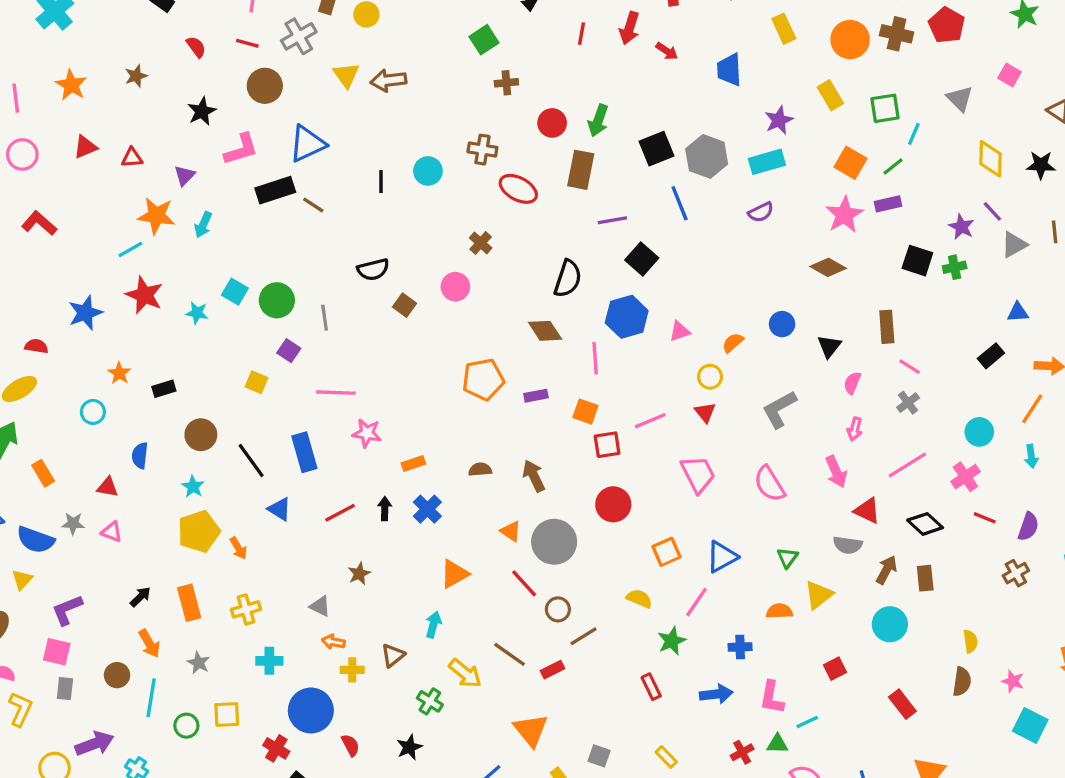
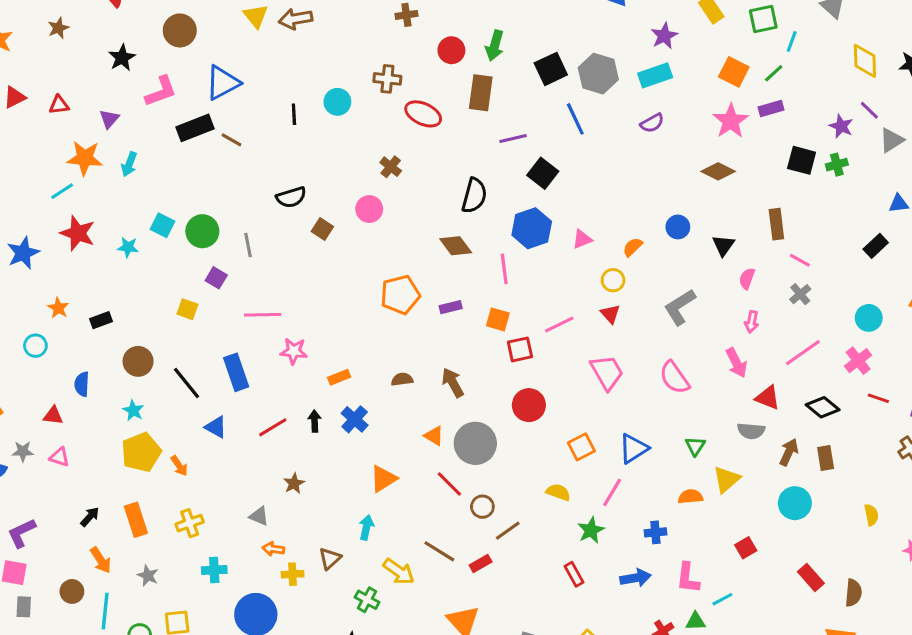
brown semicircle: (962, 682) -> (853, 593), moved

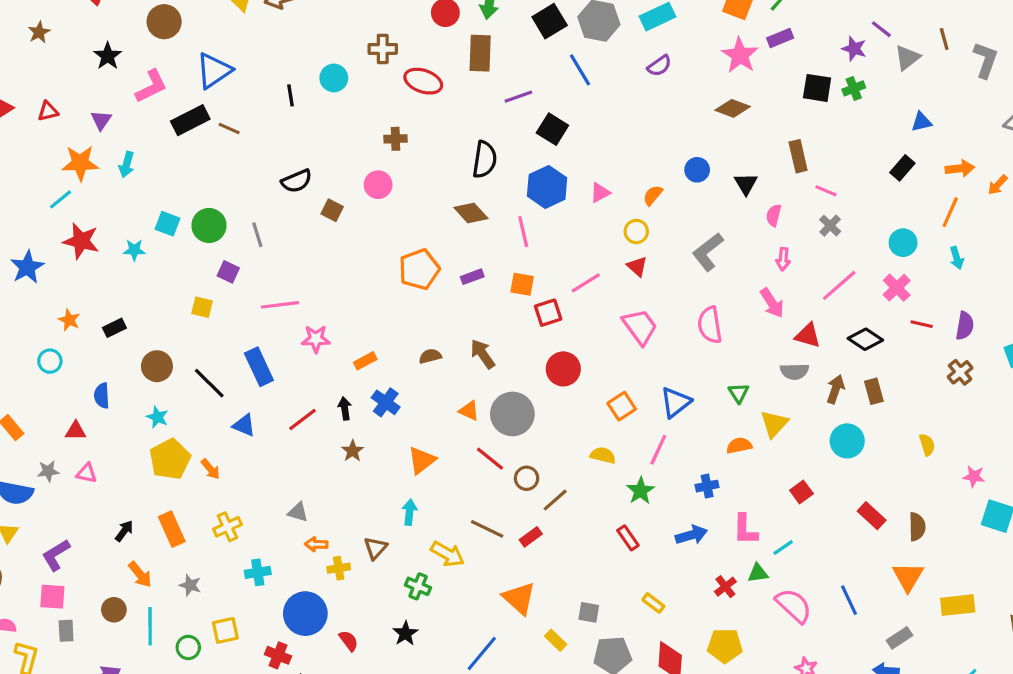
brown cross: (391, 167) -> (395, 139), turned -35
pink semicircle: (674, 378) -> (710, 325), turned 32
brown star: (294, 483) -> (353, 451), moved

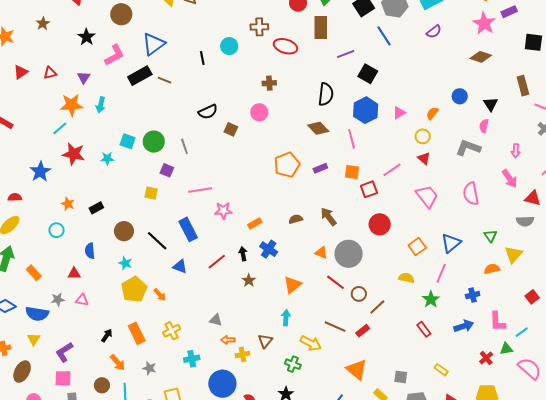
pink semicircle: (774, 215) -> (484, 126), moved
gray L-shape: (708, 252) -> (468, 148), turned 60

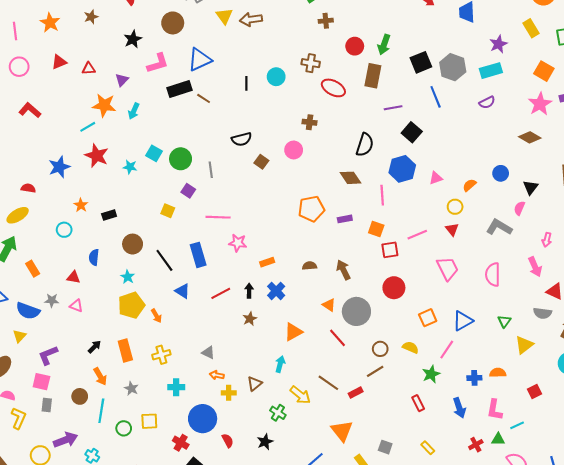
orange semicircle: (492, 269) -> (498, 373), moved
brown circle: (359, 294) -> (380, 349), moved
blue arrow: (464, 326) -> (459, 408), turned 78

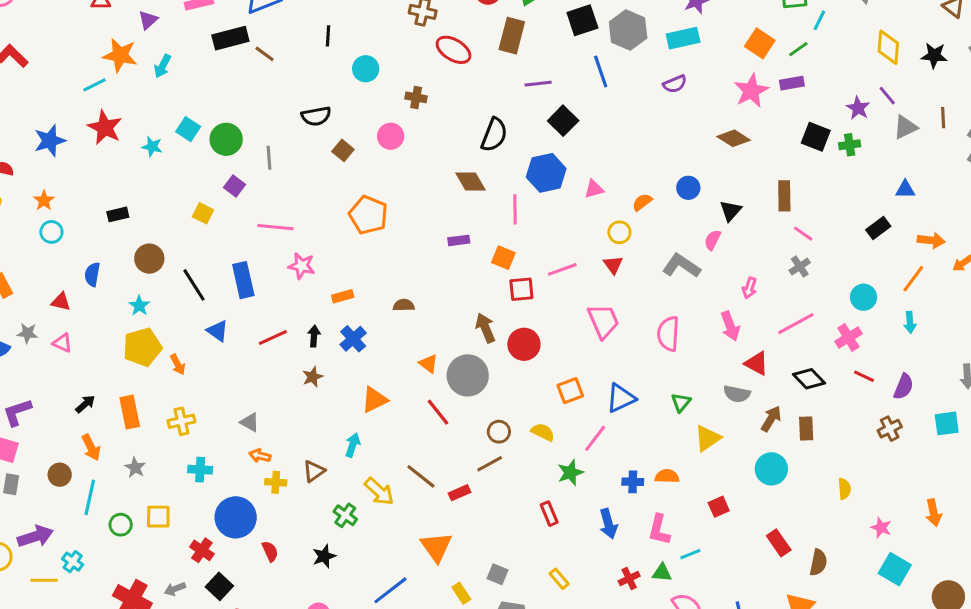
cyan circle: (276, 77) -> (366, 69), moved
orange star: (81, 205) -> (44, 200), moved
orange pentagon: (311, 209) -> (368, 215), moved, turned 30
brown arrow: (343, 270) -> (485, 328), moved

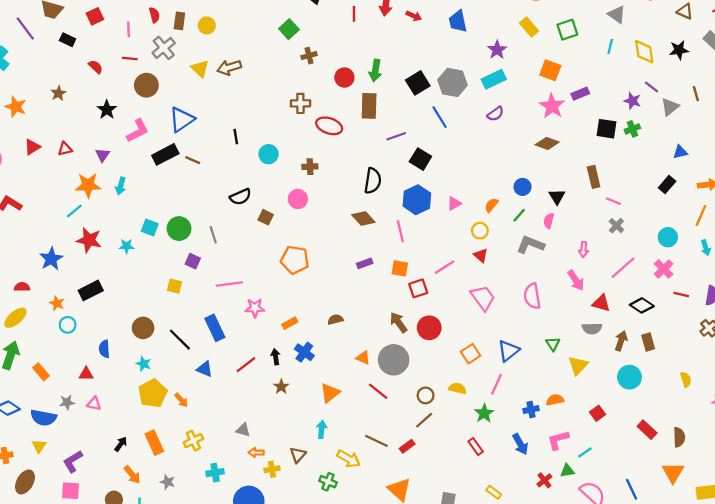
cyan line: (819, 20) -> (610, 46), moved
green line: (798, 49) -> (519, 215), moved
black rectangle: (118, 214) -> (91, 290), moved, size x1.5
pink L-shape: (659, 530) -> (558, 440), turned 75

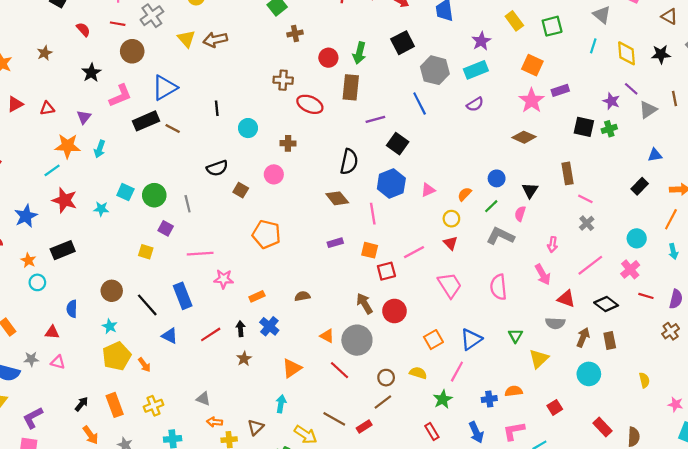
black square: (418, 83) -> (403, 43), moved

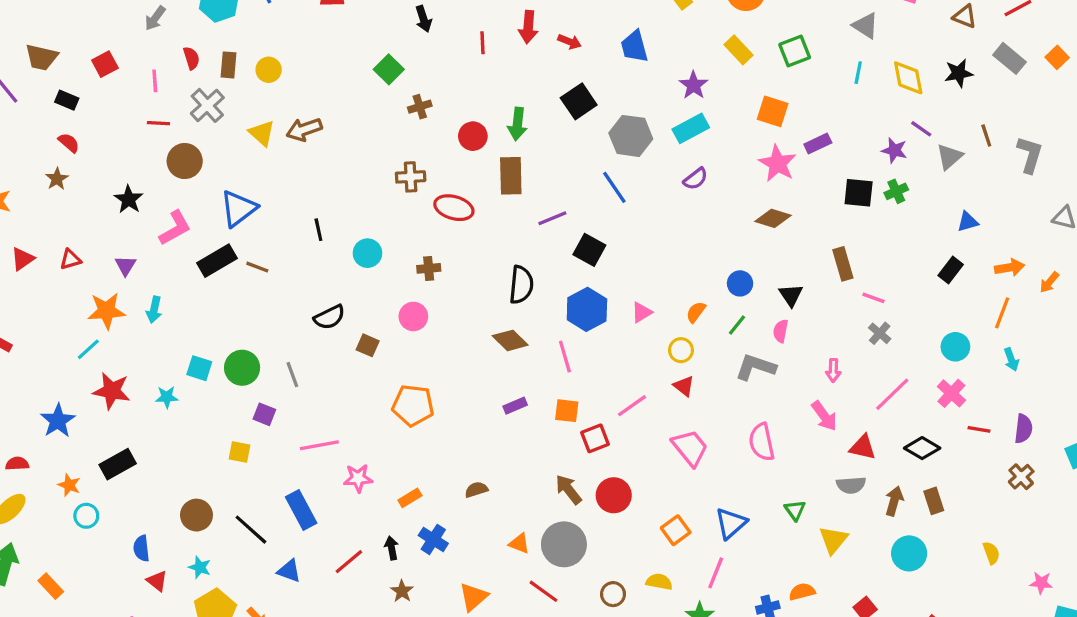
red semicircle: (83, 29) -> (69, 143), moved
red triangle: (52, 332) -> (157, 581), moved, turned 40

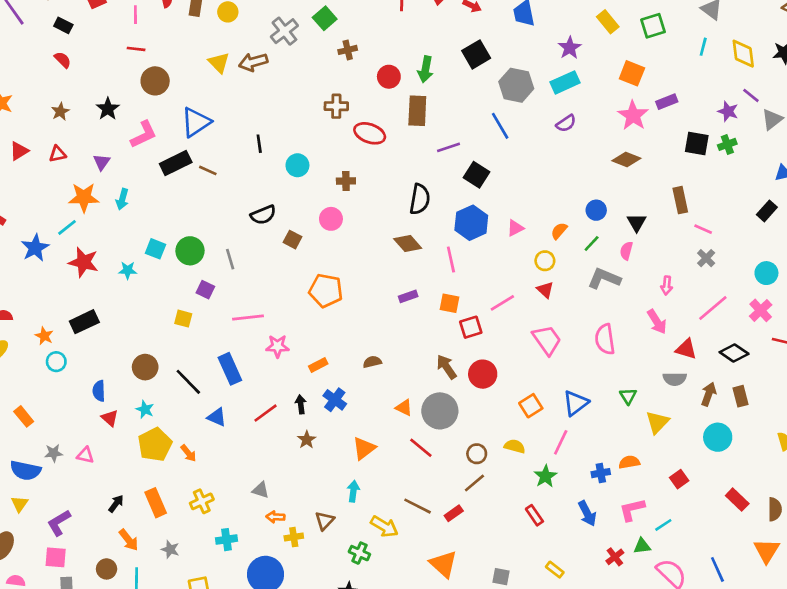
gray cross: (207, 105) -> (284, 31), moved
brown star: (57, 179) -> (60, 112), moved
blue star: (58, 421) -> (35, 248), moved

